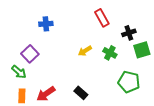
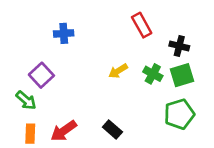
black cross: (129, 33) -> (179, 46), turned 32
green square: (142, 50) -> (182, 75), moved
green pentagon: (129, 82) -> (179, 114), turned -30

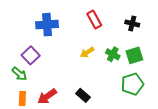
red rectangle: (142, 25) -> (94, 19), moved
blue cross: (64, 33) -> (47, 25), size x1.5
black cross: (179, 46) -> (132, 24), moved

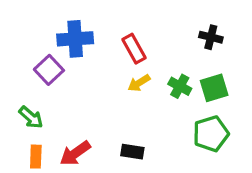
red rectangle: (94, 19) -> (134, 49), moved
purple square: (31, 55) -> (49, 70), moved
black rectangle: (83, 95) -> (132, 152), turned -32

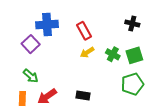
green arrow: (31, 117) -> (31, 76), moved

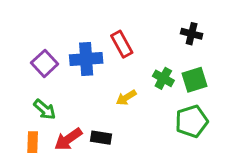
blue cross: (47, 25) -> (86, 59), moved
yellow arrow: (87, 52) -> (126, 98), moved
black rectangle: (83, 95) -> (101, 138), moved

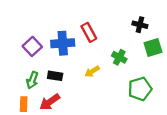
green square: (195, 80) -> (153, 48), moved
green arrow: (45, 109) -> (32, 80), turned 70
black rectangle: (101, 138) -> (55, 76), moved

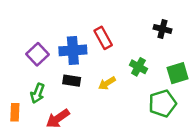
green square: (153, 48) -> (178, 73), moved
black rectangle: (55, 76) -> (72, 81), moved
orange rectangle: (24, 104) -> (15, 112), moved

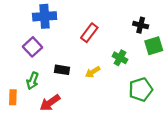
red rectangle: (103, 38) -> (89, 33), turned 66
blue cross: (73, 50) -> (45, 16), moved
green square: (178, 73) -> (154, 46), moved

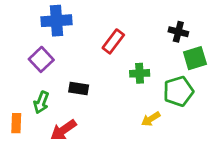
green cross: (120, 58) -> (140, 73), moved, turned -32
yellow arrow: (93, 72) -> (151, 119), moved
green pentagon: (141, 90) -> (178, 91), moved

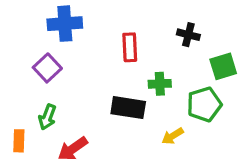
black cross: (178, 32) -> (188, 35), moved
red rectangle: (113, 41) -> (130, 47), turned -40
black rectangle: (79, 89) -> (128, 108), moved, size x1.5

